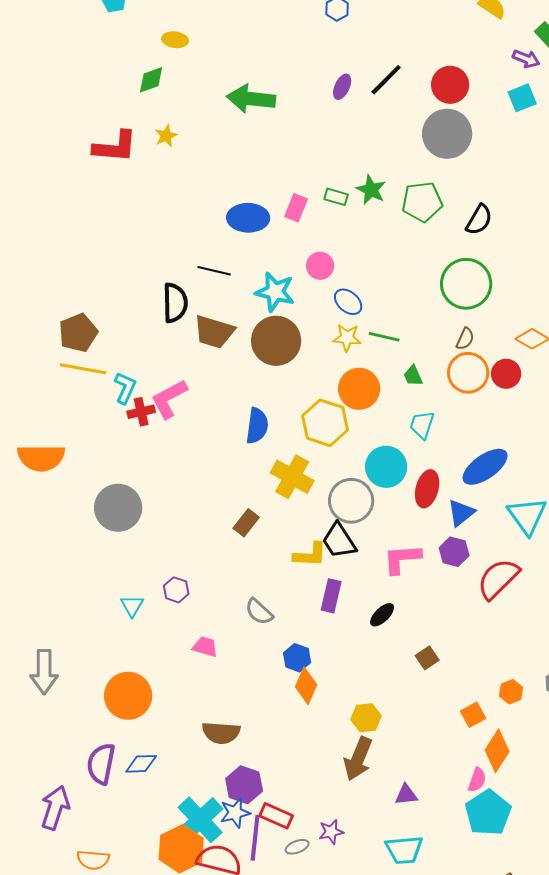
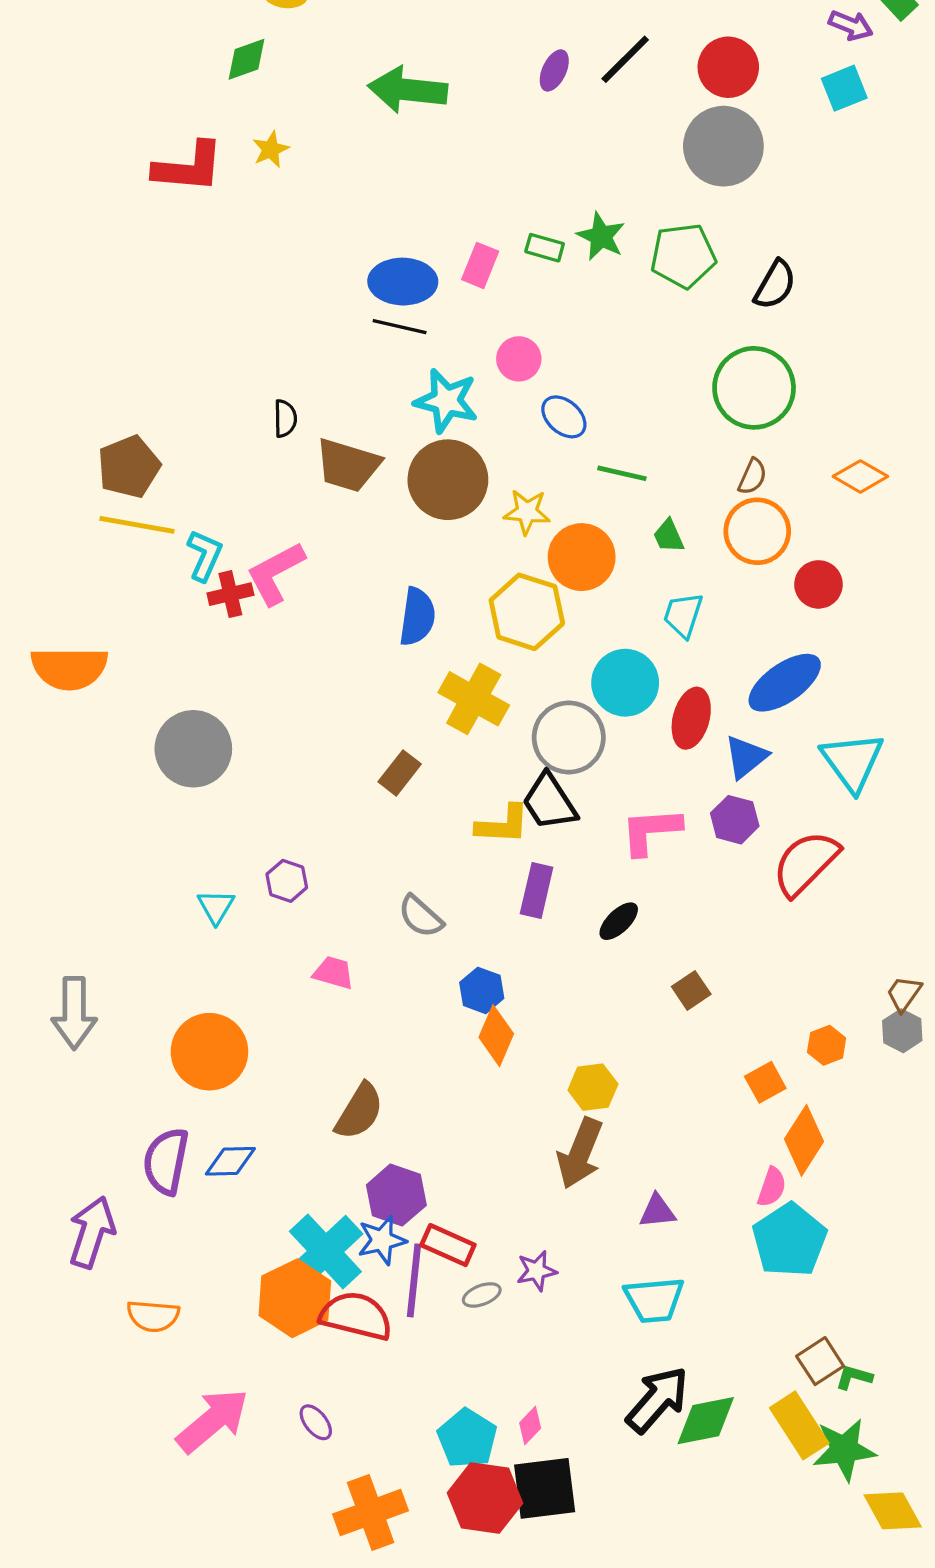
black line: (214, 271) -> (400, 327), moved
black semicircle: (175, 303) -> (285, 418), size x0.6
yellow star: (347, 338) -> (527, 512), moved
red circle: (506, 374) -> (818, 584), moved
brown semicircle: (221, 733) -> (359, 1111), turned -63

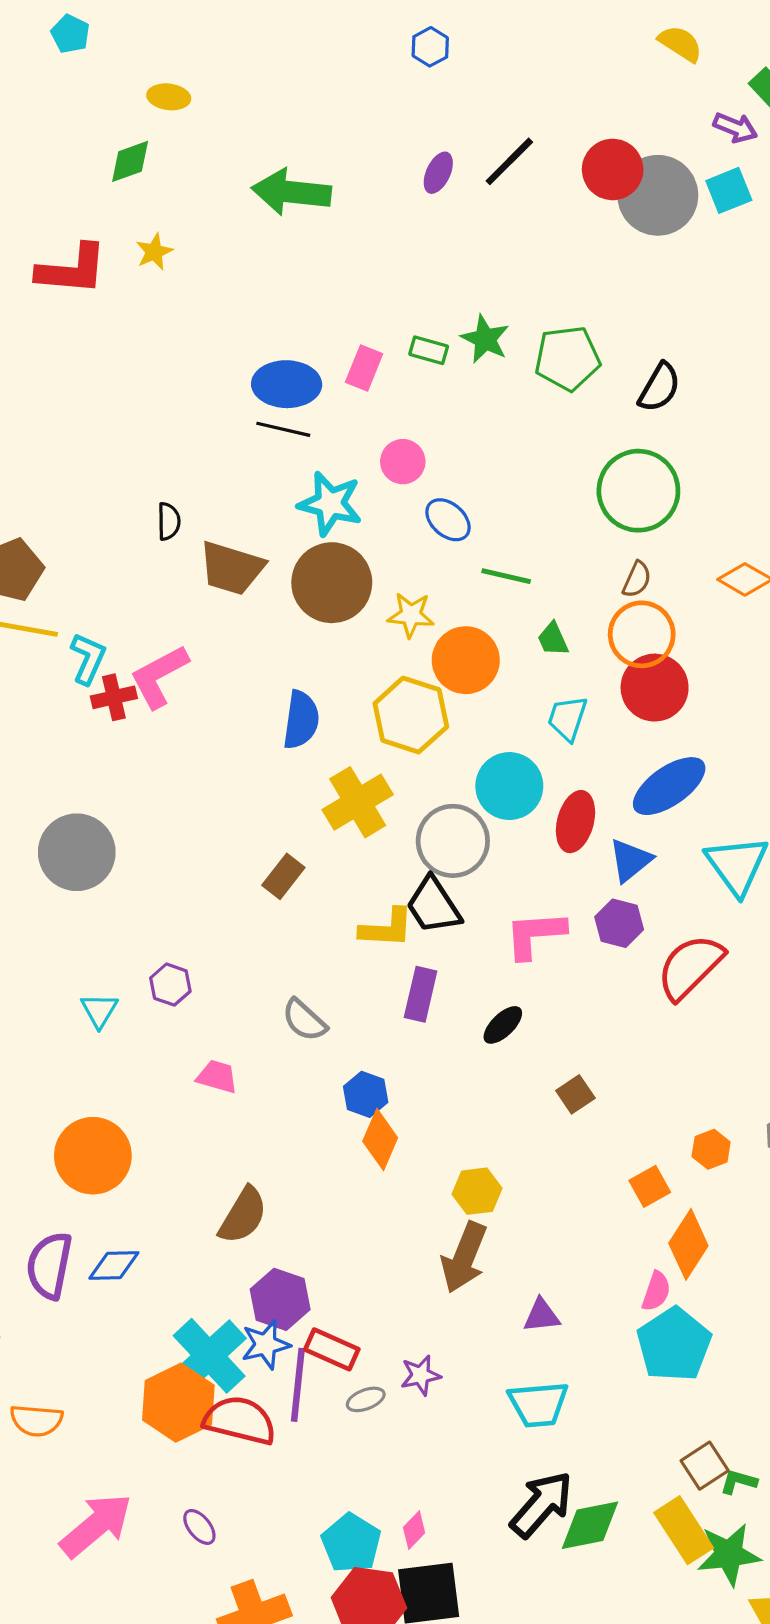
gray circle: (723, 146) -> (658, 195), moved
red circle: (818, 584) -> (655, 688), moved, size x1.4
yellow cross: (474, 699) -> (358, 802), turned 30

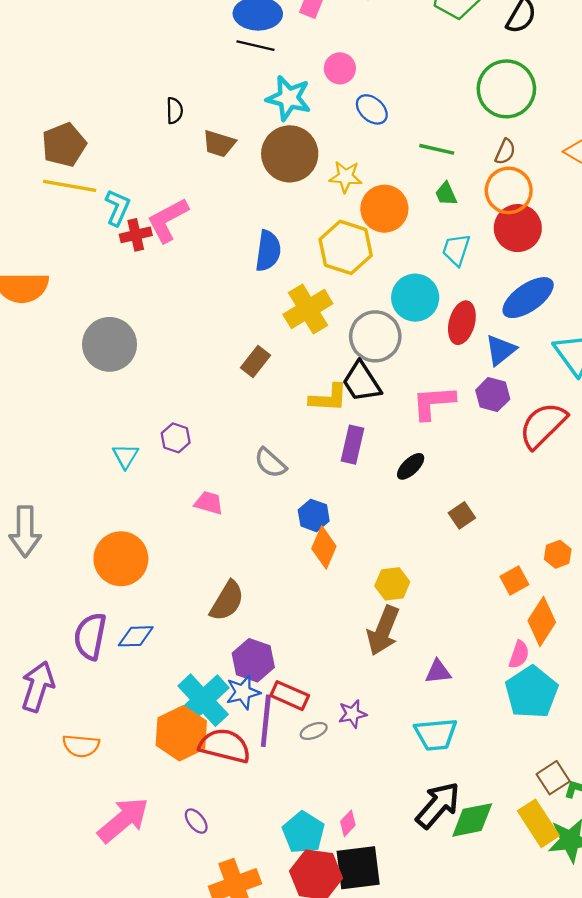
brown trapezoid: (232, 568) -> (219, 144), size x0.7
green line: (506, 576) -> (437, 149), moved

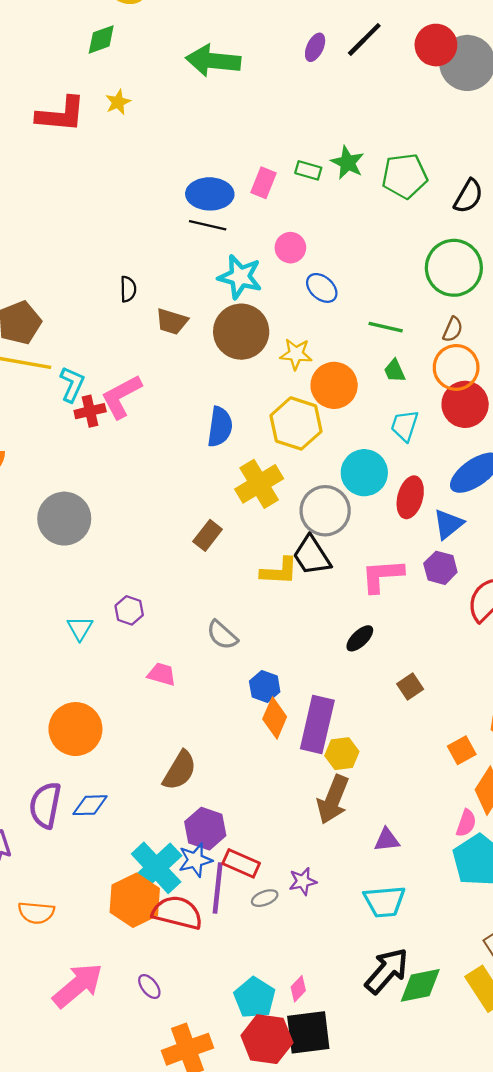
purple rectangle: (352, 445) -> (317, 725), moved, size x1.5

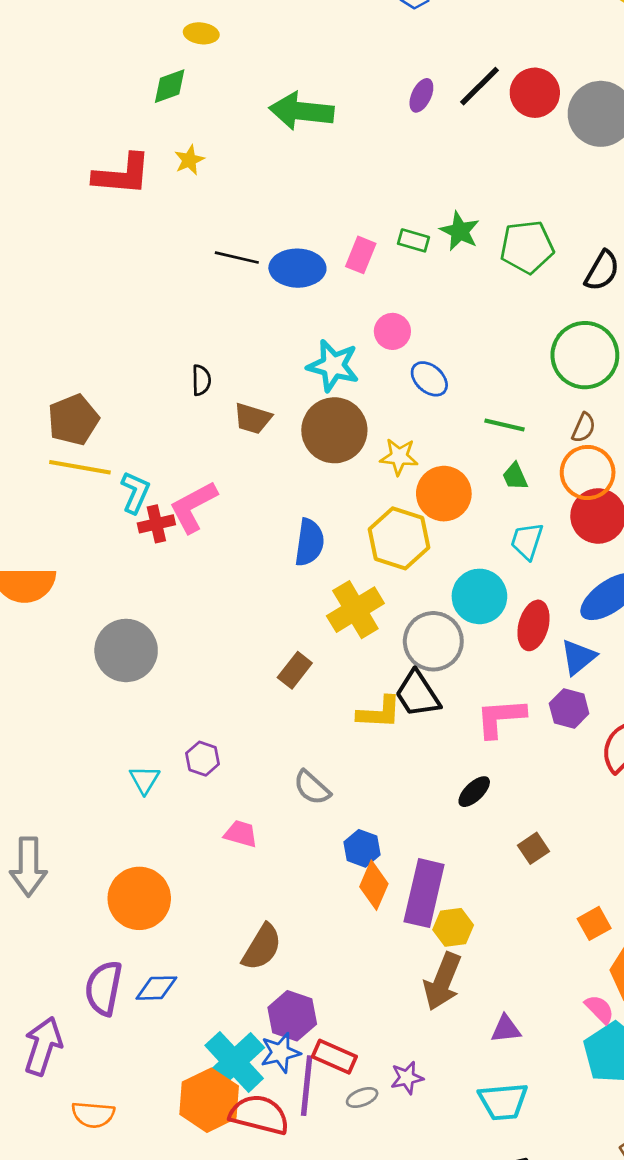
red circle: (436, 45) -> (535, 93), moved
black line: (208, 225) -> (237, 258), moved
pink semicircle: (466, 823) -> (599, 1009), turned -64

